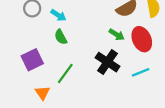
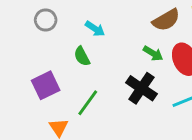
cyan arrow: (58, 15) -> (95, 29), moved

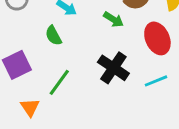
green arrow: (153, 53) -> (113, 19), moved

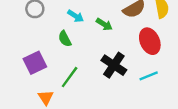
green arrow: (113, 19) -> (104, 24), moved

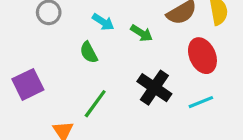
purple square: (35, 63) -> (28, 84), moved

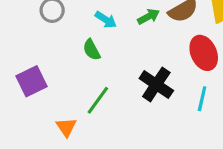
green arrow: (142, 33) -> (148, 17), moved, turned -60
cyan line: (201, 102) -> (202, 99), turned -55

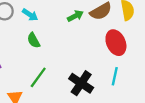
cyan arrow: (106, 20) -> (30, 15), moved
black cross: (156, 84) -> (81, 83), moved

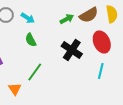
black cross: (81, 83) -> (72, 50), moved

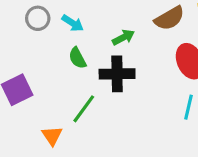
green arrow: (67, 19) -> (123, 37), moved
black cross: (72, 50) -> (117, 74), moved, turned -35

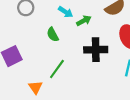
cyan arrow: (73, 23) -> (66, 12), moved
black cross: (117, 74) -> (96, 50), moved

